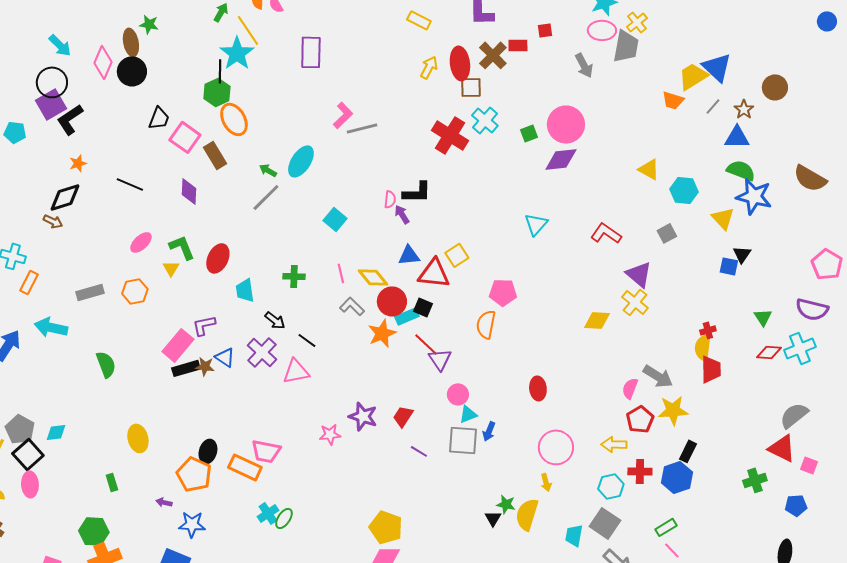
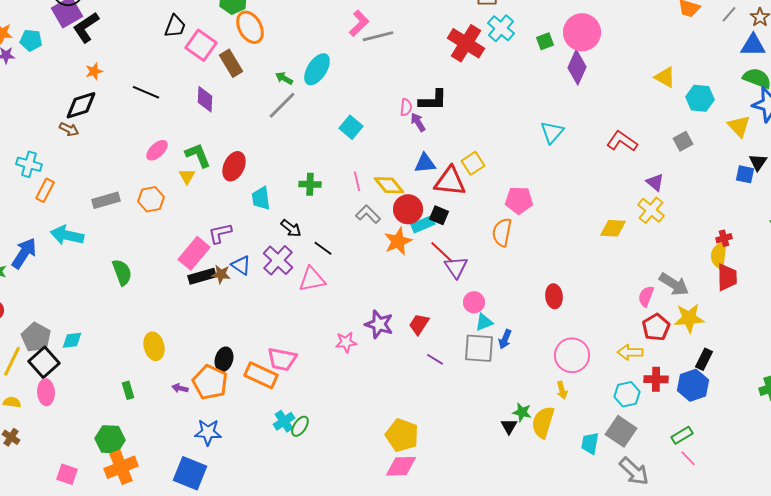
purple diamond: (561, 159) -> (577, 67), turned -60
purple triangle: (639, 274) -> (655, 182), size x0.7
purple arrow: (164, 502) -> (180, 388), moved

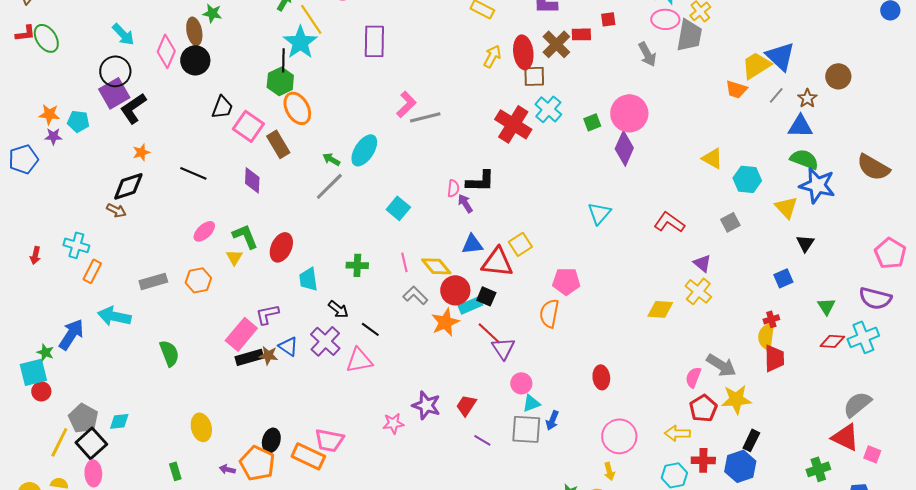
blue square: (745, 174) -> (783, 278), moved, turned -36

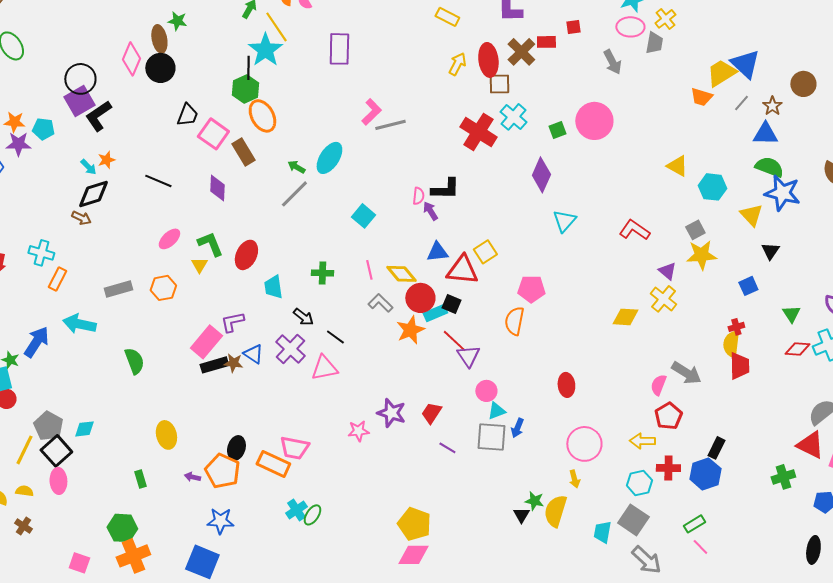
cyan arrow: (123, 34) -> (88, 167), moved, size x0.7
gray trapezoid: (689, 35) -> (654, 43), size x0.7
purple star: (53, 136) -> (18, 144), size x1.4
purple diamond: (624, 148) -> (541, 175), moved
yellow star: (736, 399) -> (701, 255), moved

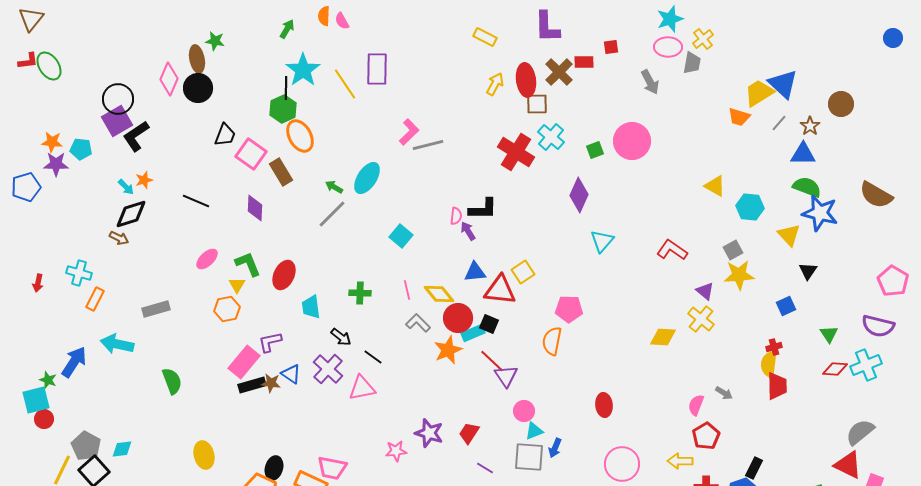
yellow line: (276, 27) -> (345, 84), moved
orange hexagon: (163, 288) -> (227, 309), moved
gray arrow: (686, 373) -> (724, 393), size x0.6

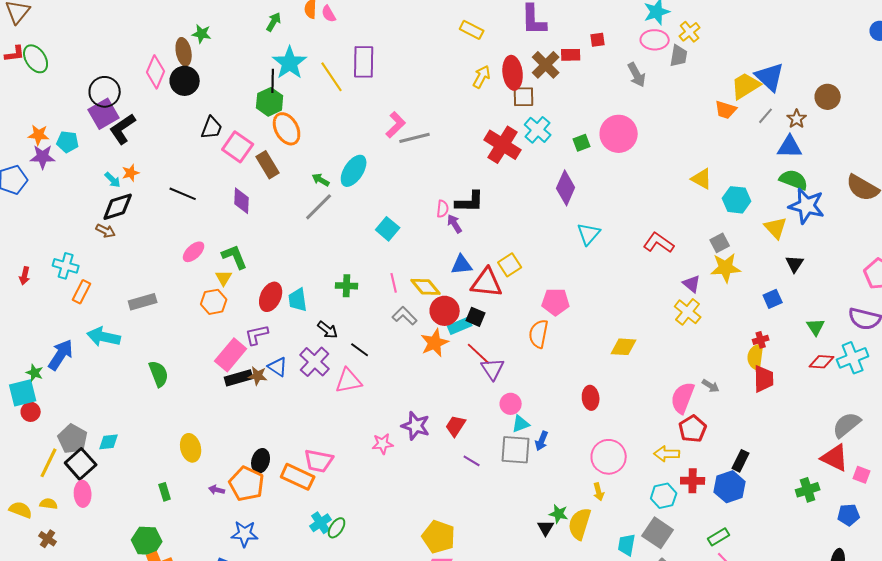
red ellipse: (284, 275) -> (271, 297), moved
yellow diamond: (663, 337) -> (624, 347), moved
pink semicircle: (696, 405) -> (683, 398), size x1.5

